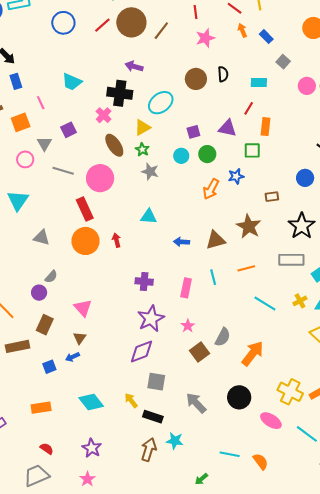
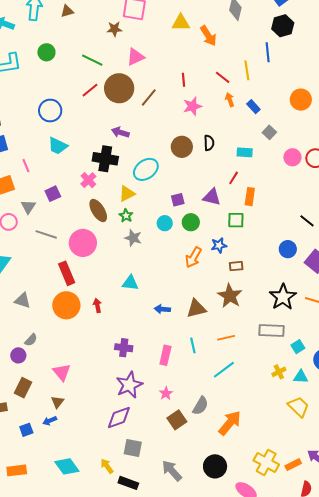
blue circle: (63, 23) -> (50, 111), moved
brown rectangle: (272, 197) -> (236, 266), moved
cyan line: (265, 304) -> (224, 370), moved, turned -70

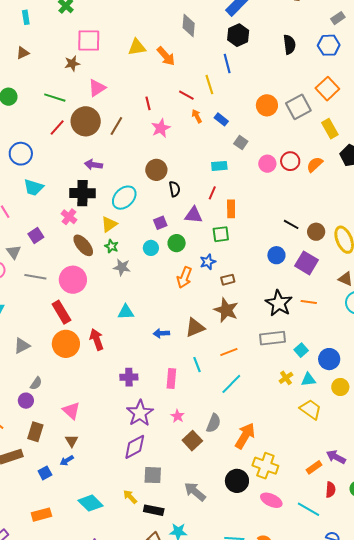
black semicircle: (209, 143) -> (175, 189), moved
gray triangle: (23, 301) -> (22, 346), turned -36
red arrow: (97, 306) -> (97, 339), size x1.5
yellow cross: (266, 462) -> (265, 466), moved

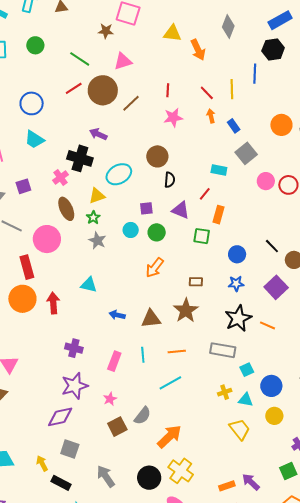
gray square: (241, 142) -> (246, 153), size x1.5
blue circle: (276, 255) -> (237, 254), moved
blue star: (208, 262) -> (236, 284), moved

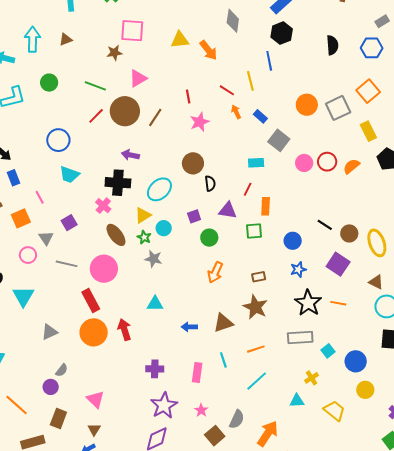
cyan circle: (131, 230) -> (164, 228), moved
cyan triangle: (246, 400) -> (297, 401), moved

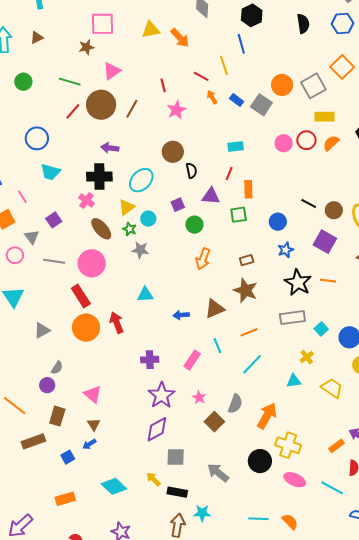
yellow rectangle: (368, 131) -> (325, 117), moved, turned -60
gray square: (279, 140) -> (261, 105), moved
pink rectangle: (197, 372) -> (192, 360), turned 30

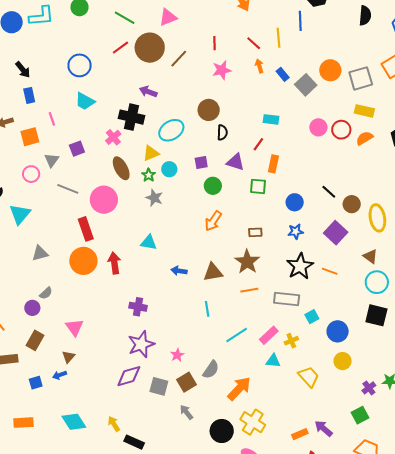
orange line: (249, 332) -> (249, 290), moved
pink rectangle: (192, 360) -> (269, 335), moved
gray square: (176, 457) -> (159, 386), moved
gray arrow: (218, 473) -> (186, 412), moved, size x0.7

